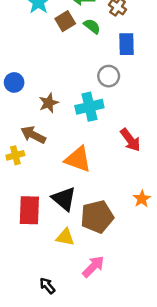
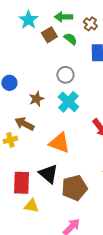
gray circle: (109, 76) -> (65, 75), moved
cyan cross: (89, 107) -> (68, 102), turned -35
yellow triangle: (65, 237) -> (31, 206), moved

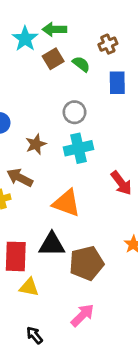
green arrow: (63, 17) -> (54, 29), moved
brown cross: (90, 24) -> (108, 44), turned 32
cyan cross: (68, 102) -> (79, 148), turned 35
black triangle: (48, 174) -> (52, 244), turned -40

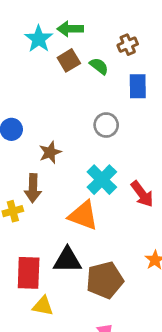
gray circle: (75, 112) -> (106, 125), moved
cyan cross: (79, 148) -> (102, 180), moved, turned -32
brown arrow: (20, 178) -> (33, 188), turned -115

